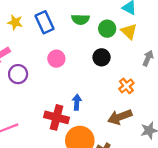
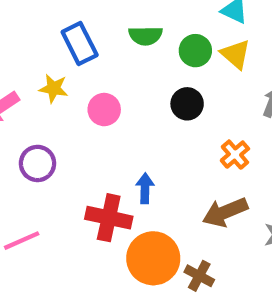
yellow star: (15, 22) -> (54, 88), moved
purple circle: (18, 74) -> (37, 163), moved

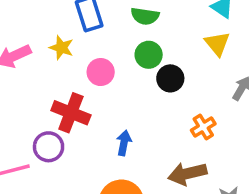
green circle: (195, 51) -> (149, 55), moved
purple circle: (37, 163) -> (49, 147), moved
red cross: (109, 218) -> (71, 113), moved

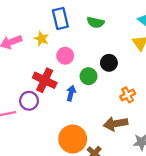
green circle: (149, 55) -> (89, 76), moved
blue arrow: (124, 143) -> (71, 93), moved

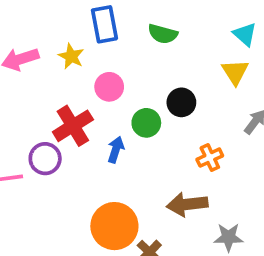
red cross: (45, 80) -> (73, 126), turned 30

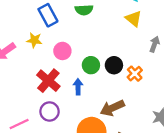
black circle: (181, 102) -> (114, 65), moved
purple circle: (45, 159) -> (50, 112), moved
brown arrow: (187, 204) -> (112, 108), moved

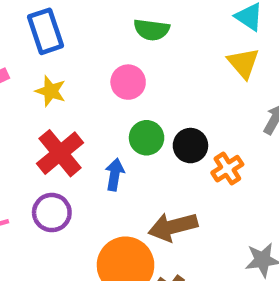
blue rectangle: (48, 15) -> (46, 31), moved
yellow star: (34, 40) -> (51, 91), moved
pink circle: (62, 51) -> (128, 82), moved

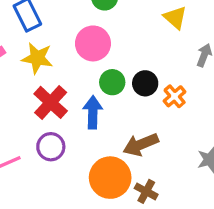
pink circle: (128, 82) -> (93, 43), size x1.4
yellow star: (51, 91) -> (37, 58), size x1.4
blue arrow: (115, 174) -> (93, 112), size x1.4

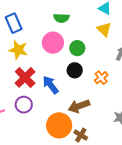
green circle: (112, 82) -> (77, 48), moved
black circle: (145, 83) -> (75, 70), moved
blue arrow: (93, 112) -> (51, 85), turned -42

